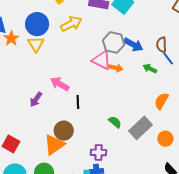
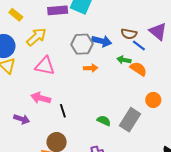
brown semicircle: (162, 45) -> (129, 34), turned -63
pink triangle: (102, 60) -> (45, 66), moved
purple arrow: (36, 99) -> (22, 119), turned -91
orange semicircle: (161, 101) -> (138, 69), moved, turned 108
orange circle: (165, 139) -> (153, 100), moved

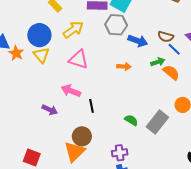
gray hexagon: (82, 44) -> (116, 25), moved
green arrow: (124, 60) -> (158, 62), turned 144

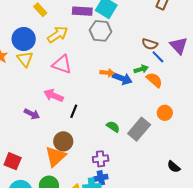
blue arrow: (138, 41) -> (122, 78), moved
black line: (92, 106) -> (74, 111), turned 32

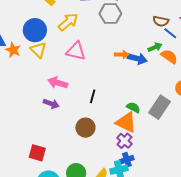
pink arrow: (54, 96) -> (58, 83), moved
orange triangle: (55, 157) -> (126, 122), moved, turned -45
purple cross: (101, 159) -> (124, 141), turned -35

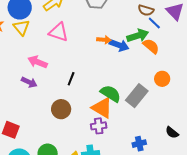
green arrow: (155, 47) -> (138, 36), size x1.5
green semicircle: (133, 107) -> (111, 94), size x1.5
purple cross: (124, 141) -> (99, 126), turned 35
blue cross: (127, 160) -> (139, 144), moved

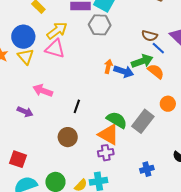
pink triangle: (59, 32) -> (55, 49), moved
orange arrow: (104, 40) -> (108, 66), turned -80
purple arrow: (29, 82) -> (25, 112), moved

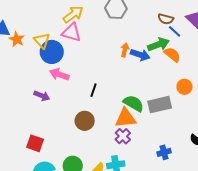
blue circle: (23, 37) -> (52, 52), moved
gray rectangle: (143, 121) -> (160, 105), turned 40
orange triangle: (109, 134) -> (126, 118), turned -35
purple cross: (106, 153) -> (123, 136), turned -35

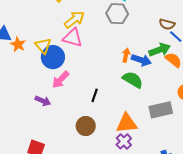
pink arrow: (59, 74) -> (60, 80), turned -66
green semicircle: (134, 103) -> (133, 80), moved

